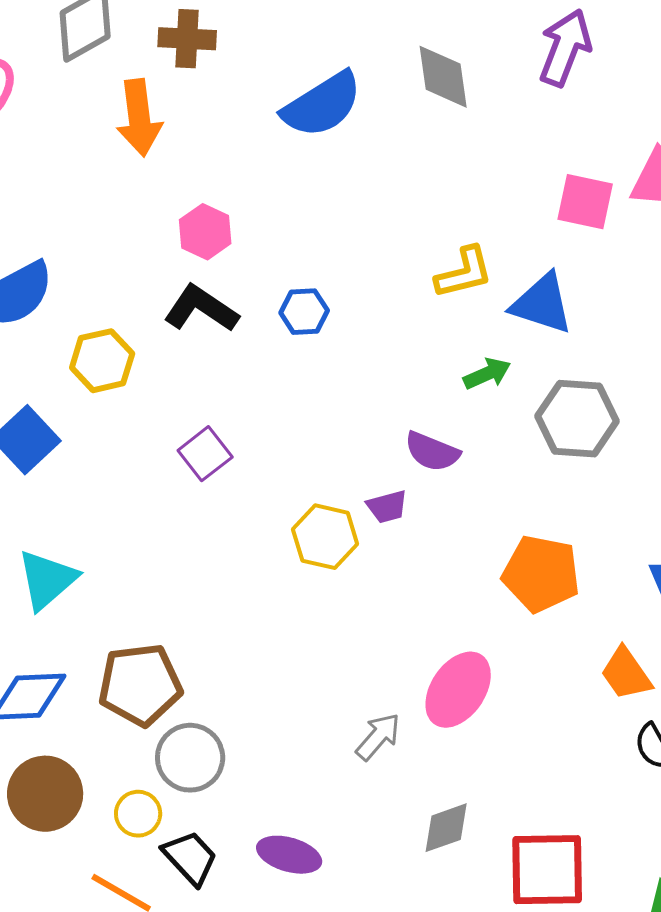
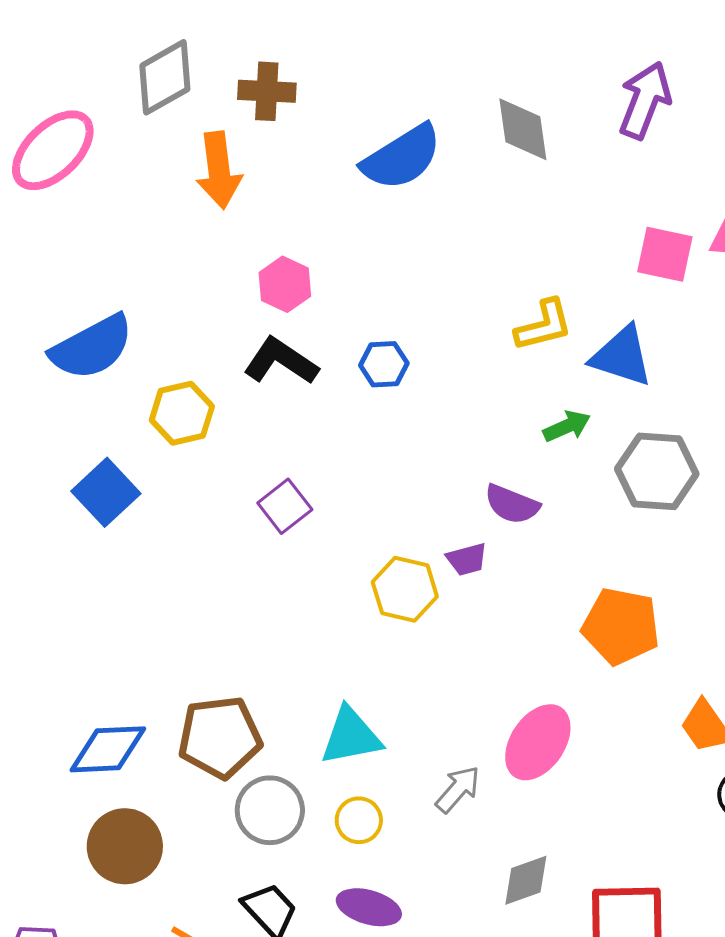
cyan triangle: (47, 580) -> (351, 736), moved, turned 30
yellow circle: (138, 814) -> (359, 820), moved

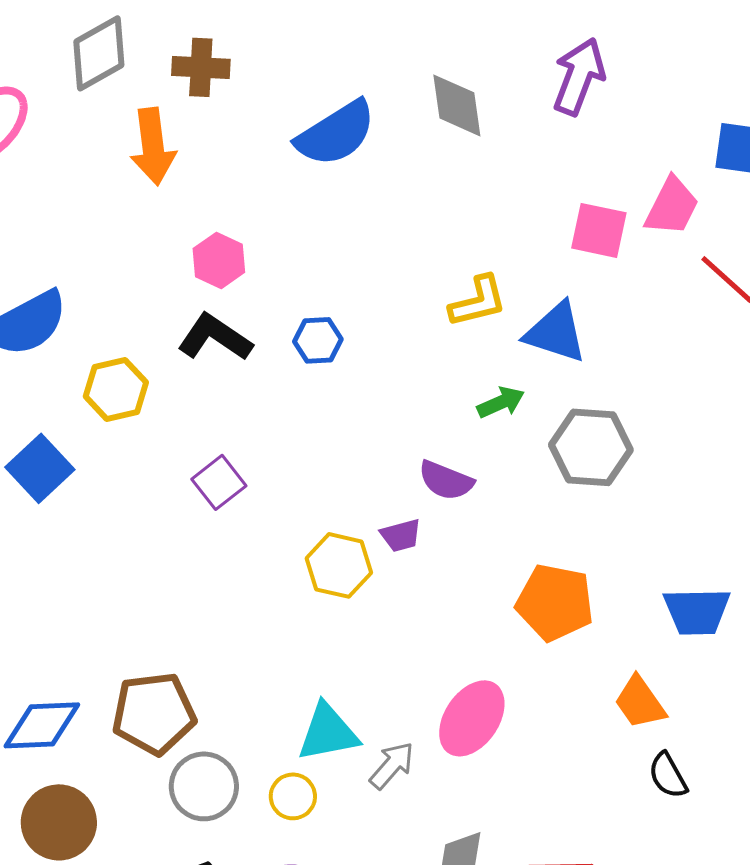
cyan triangle: (351, 736) -> (328, 732), moved

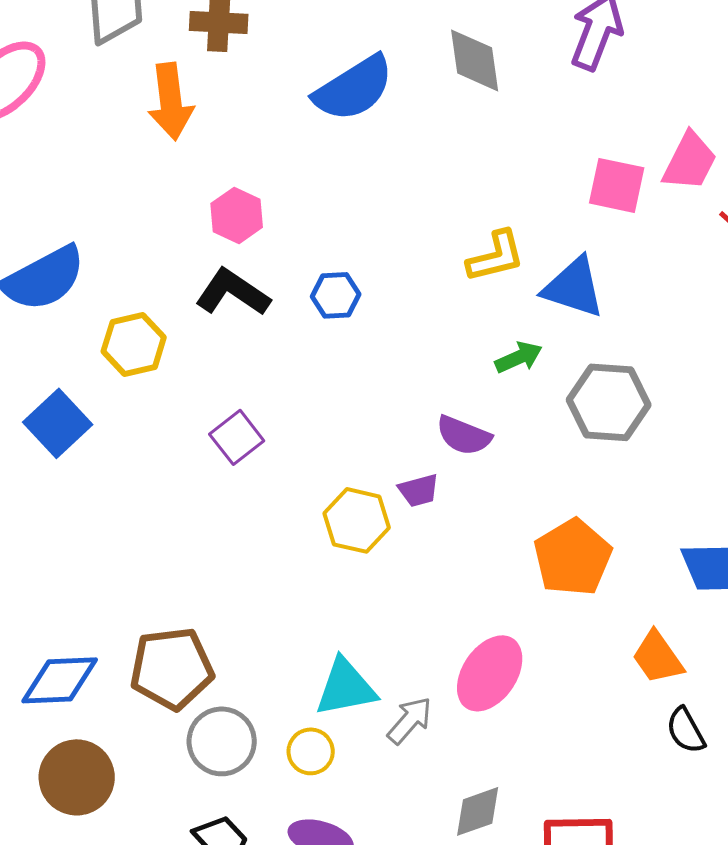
orange pentagon: (555, 602) -> (573, 557), turned 30

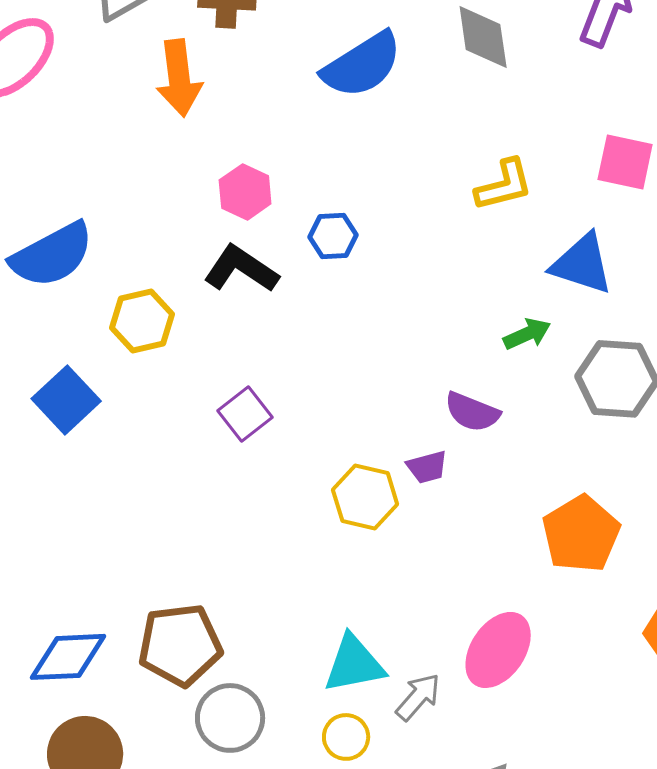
yellow L-shape: (496, 256) -> (504, 185), moved
blue hexagon: (336, 295) -> (333, 236), moved
yellow circle: (311, 751) -> (346, 737), moved

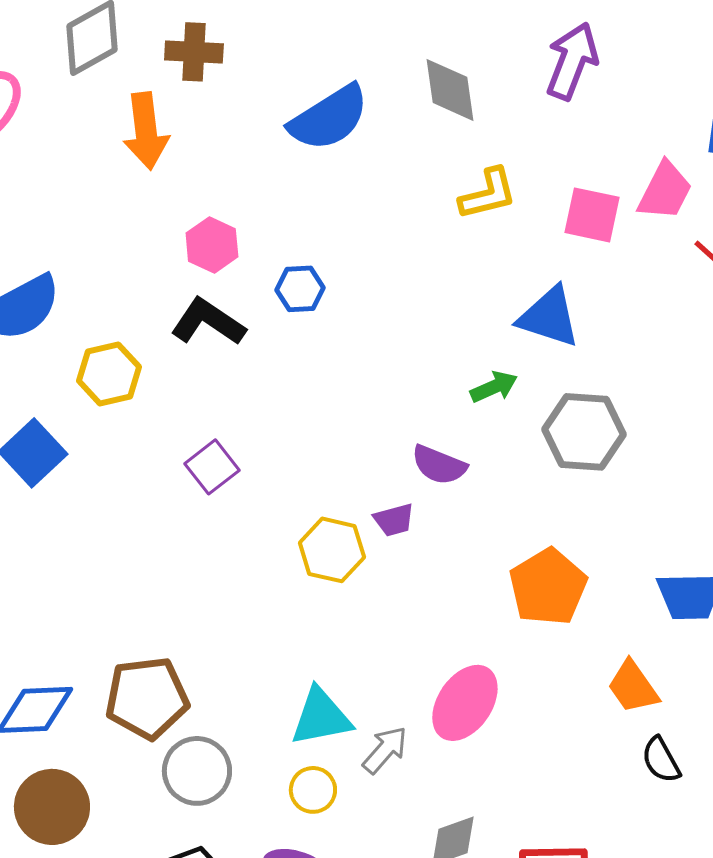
yellow L-shape: (504, 185) -> (488, 194), moved

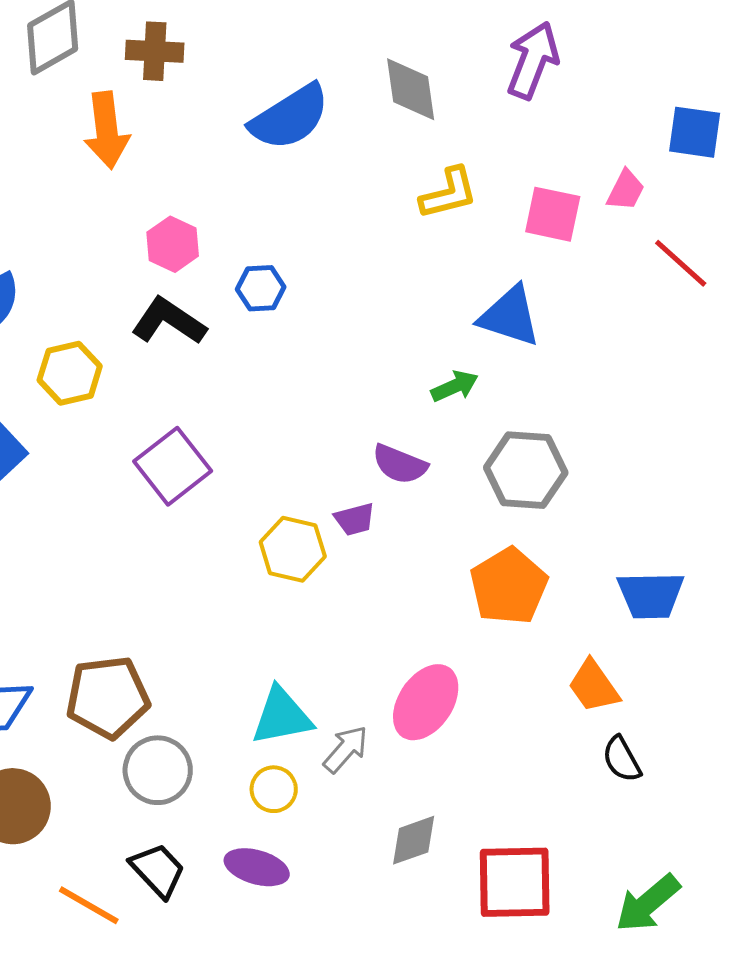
pink trapezoid: (665, 191) -> (626, 190), size x0.7
gray hexagon: (584, 432) -> (526, 470), moved
purple square: (212, 467) -> (173, 466), size x1.4

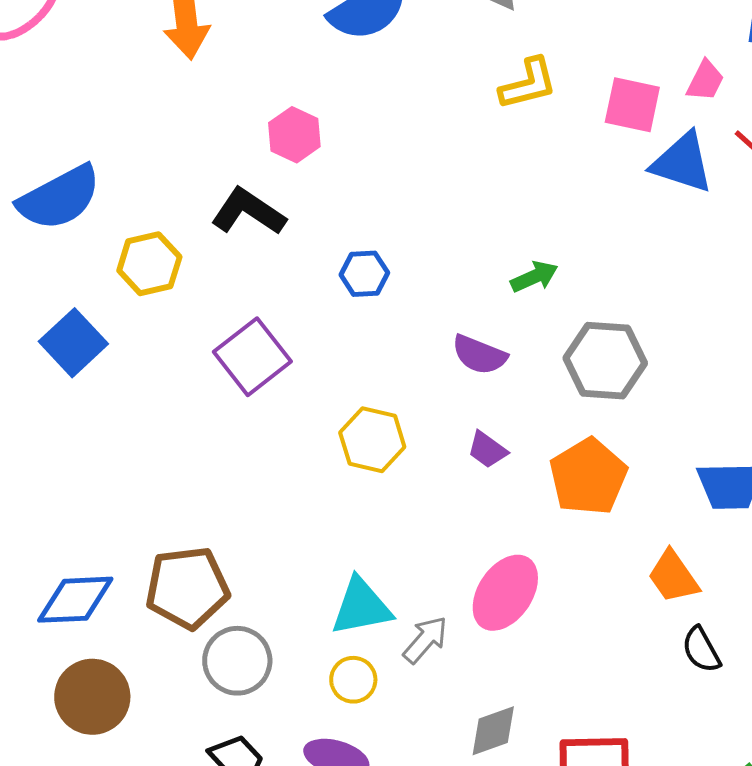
pink hexagon: (173, 244) -> (294, 135), moved
blue hexagon: (261, 288) -> (364, 274), moved
blue triangle: (510, 316) -> (682, 163), moved
purple trapezoid: (355, 519) -> (487, 450), moved, turned 51

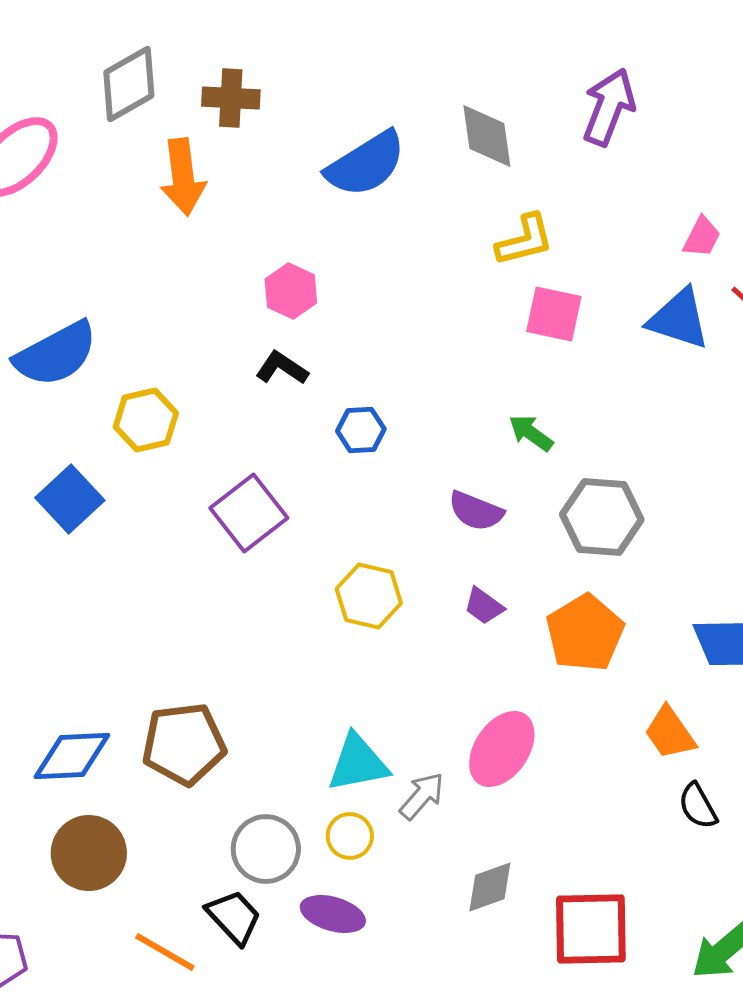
pink square: (632, 105) -> (554, 314), moved
black L-shape: (248, 212) -> (282, 368), moved, size x0.7
green arrow: (534, 277) -> (531, 433), turned -120
gray circle: (237, 661) -> (266, 849), moved

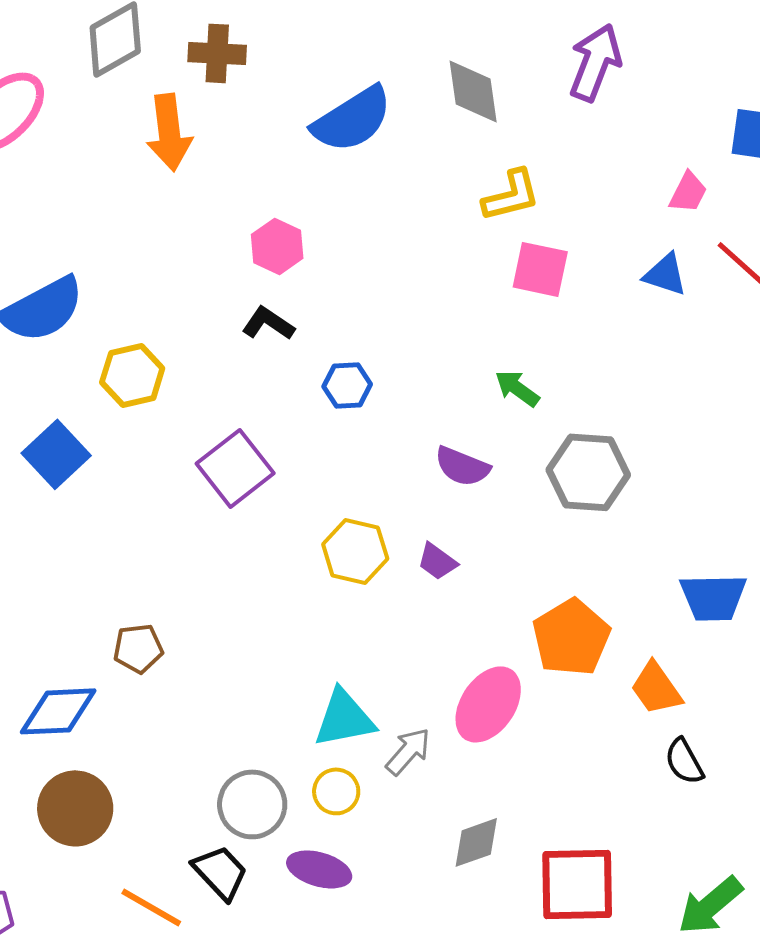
blue triangle: (679, 319) -> (665, 274), size x0.7
purple trapezoid: (484, 606) -> (437, 561), moved
orange pentagon: (585, 633) -> (571, 637), moved
brown pentagon: (184, 744) -> (138, 648), moved, size x0.6

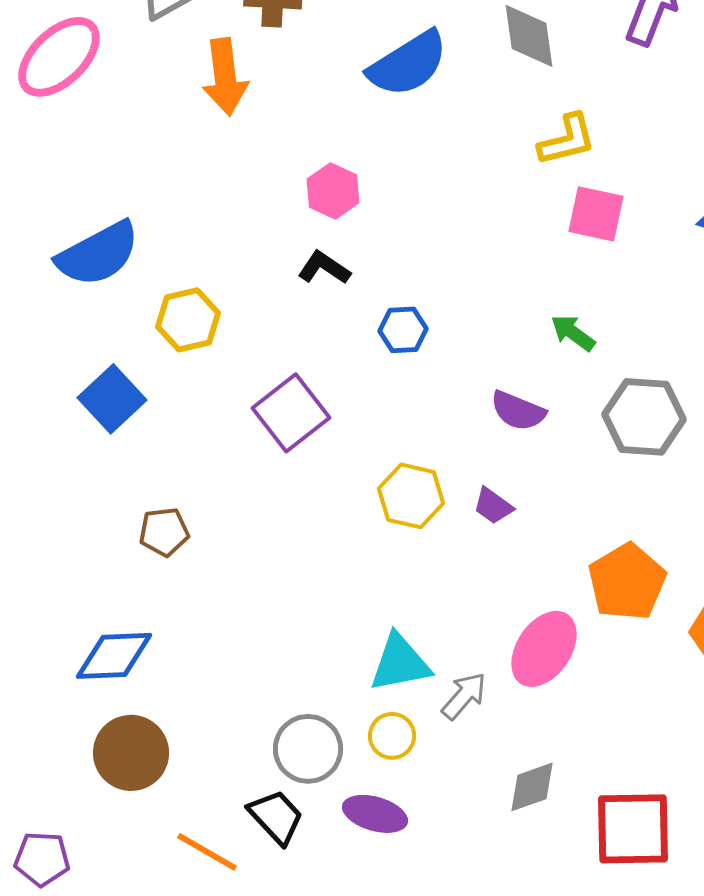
brown pentagon: (138, 648) -> (164, 532), moved

